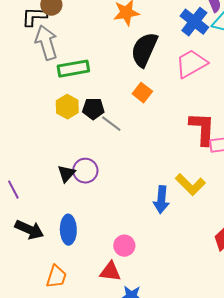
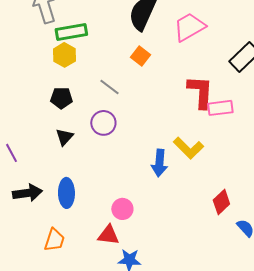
yellow hexagon: (67, 107) -> (64, 55), moved
black pentagon: (93, 109) -> (61, 98), moved
purple circle: (85, 171) -> (103, 123), moved
black arrow: (29, 230) -> (27, 193), turned -32

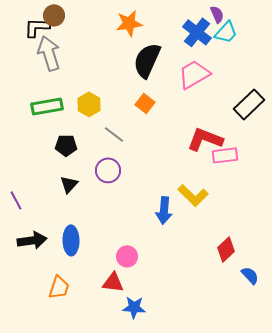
green rectangle: (71, 32) -> (47, 106), moved
yellow hexagon: (64, 55) -> (89, 104), moved
red L-shape: (200, 92) -> (205, 139), turned -72

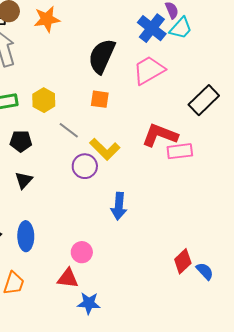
orange star: (129, 23) -> (47, 19), moved
orange square: (145, 103) -> (100, 99), turned -30
purple circle: (108, 170) -> (85, 166), moved
yellow L-shape: (193, 195) -> (105, 149), moved
red diamond: (226, 249) -> (183, 261), moved

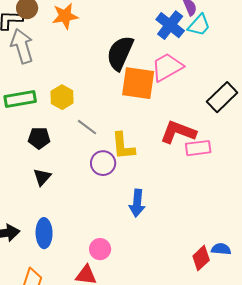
orange square: (100, 99) -> (138, 83), moved, size x1.8
yellow L-shape: (105, 149) -> (123, 146), turned 40
blue semicircle: (205, 271) -> (221, 249), moved, turned -42

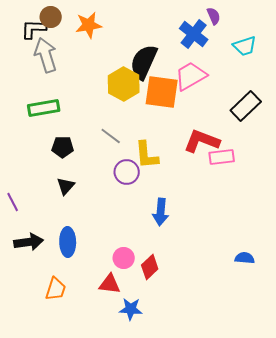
cyan trapezoid: (199, 25) -> (245, 46), moved, turned 30
yellow hexagon: (62, 97) -> (124, 84), moved, size x1.4
red diamond: (201, 258) -> (150, 267), moved

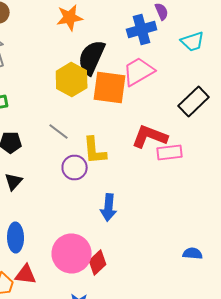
orange star: (89, 25) -> (70, 18), moved
blue cross: (194, 34) -> (142, 30), turned 36
pink circle: (124, 258) -> (72, 254), size x1.8
red triangle: (110, 284) -> (26, 274), moved

